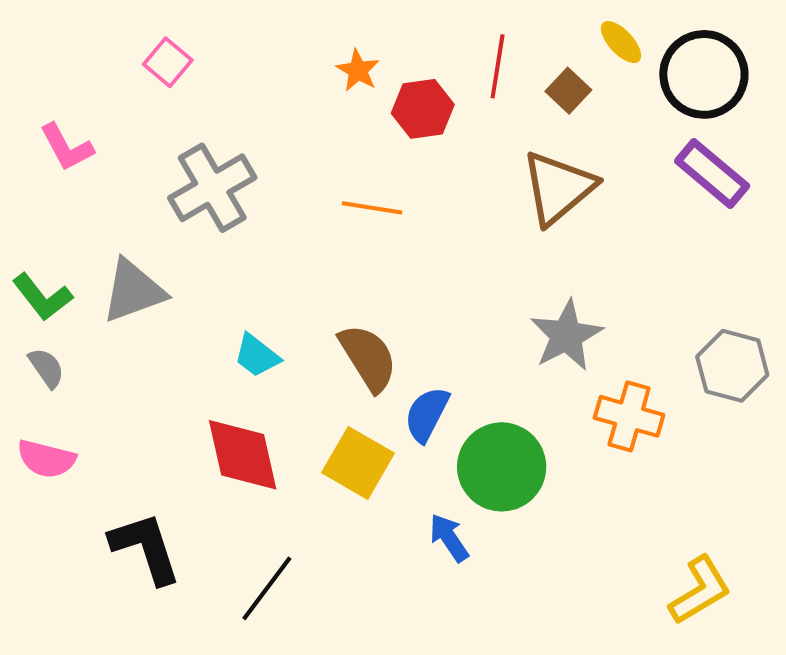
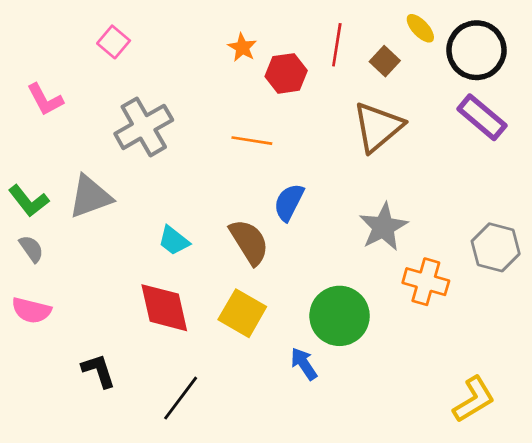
blue semicircle: (427, 414) -> (289, 202), moved
black L-shape: (146, 548) -> (98, 371), size x0.7

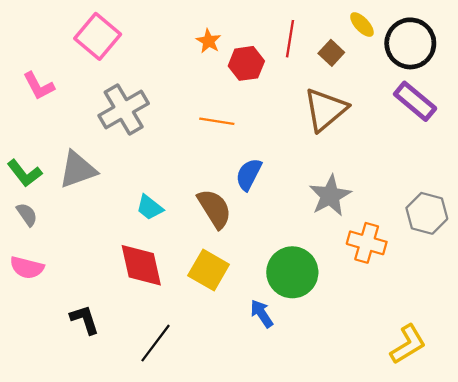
pink square: (114, 42) -> (98, 36), size x1.6

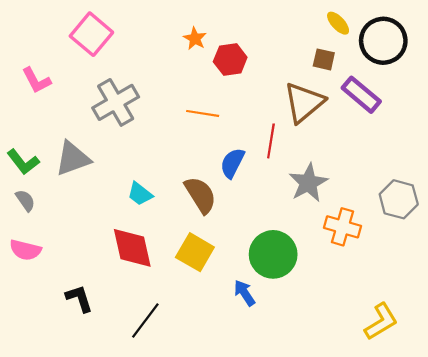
red line: (290, 39) -> (271, 141), moved
brown square: (331, 53) -> (324, 59), moved, turned -30
purple rectangle: (415, 101) -> (361, 95), moved

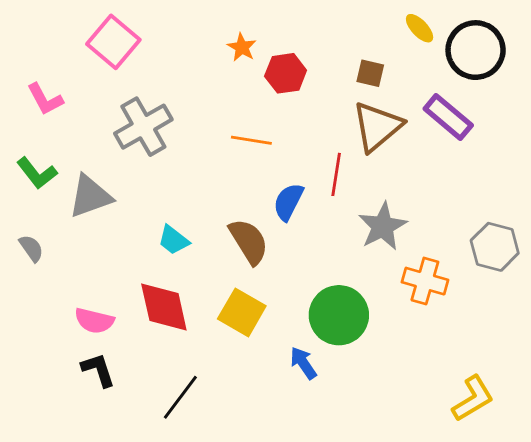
brown square: (324, 59) -> (370, 73), moved
green L-shape: (23, 162) -> (37, 173), moved
pink semicircle: (25, 250) -> (94, 321), moved

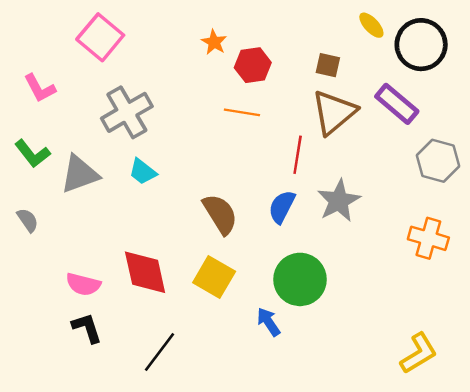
orange line: (251, 140) -> (242, 112), moved
blue semicircle: (288, 202) -> (282, 207), moved
cyan trapezoid: (173, 240) -> (143, 172), moved
gray hexagon: (495, 247) -> (438, 161), moved
orange cross: (425, 281) -> (428, 238), moved

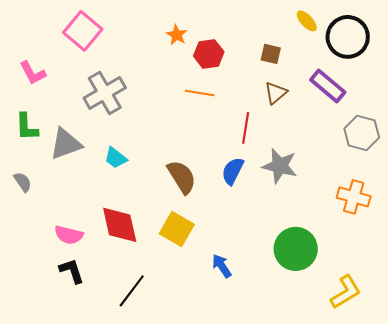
brown triangle: (334, 112) -> (276, 93), size x0.6
green L-shape: (32, 154) -> (27, 127), turned 36
cyan trapezoid: (143, 172) -> (116, 158), moved
gray star: (339, 201) -> (280, 166), turned -30
green circle: (300, 279) -> (296, 249), moved

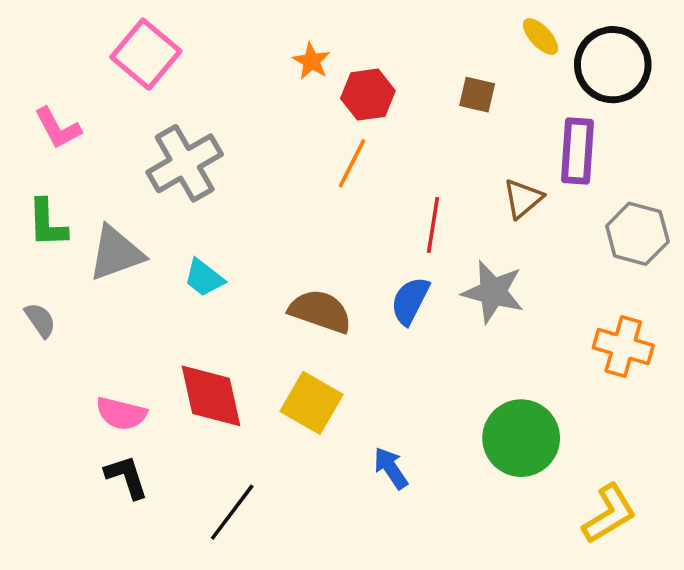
purple rectangle: (328, 86) -> (578, 151), turned 54
orange line: (200, 93) -> (352, 163), turned -72
brown triangle: (276, 93) -> (523, 199), moved
brown semicircle: (182, 177) -> (320, 311), turned -39

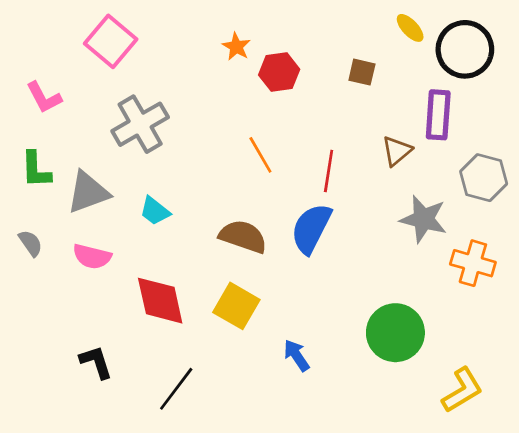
orange line: (352, 163) -> (260, 155), moved, turned -57
gray star: (493, 292) -> (423, 219), moved
blue semicircle: (410, 301) -> (311, 228), size x1.4
pink semicircle: (121, 413) -> (92, 256), moved

